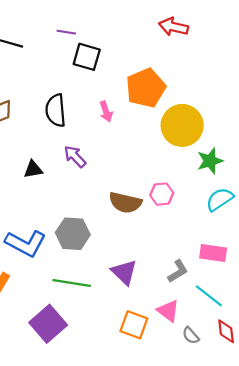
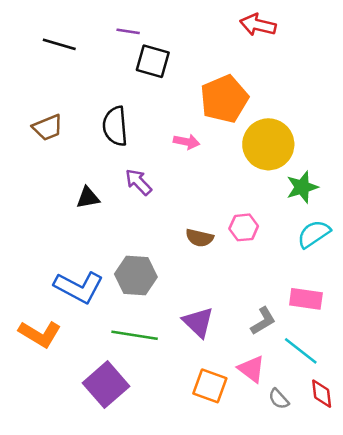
pink arrow: (106, 111) -> (187, 142), moved, turned -60
brown semicircle: (125, 203) -> (200, 238), size x0.7

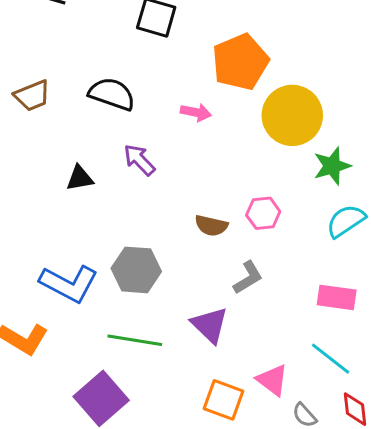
black semicircle: (115, 126) -> (112, 94), turned 114
gray L-shape: (263, 321) -> (248, 278), moved

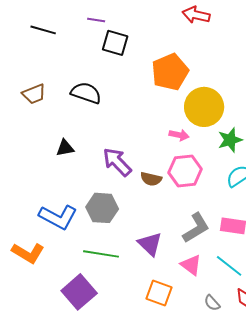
pink arrow: (196, 112) -> (179, 135), moved
purple arrow: (139, 160) -> (117, 162), moved, size x1.4
pink hexagon: (263, 213) -> (185, 171), size x1.5
gray L-shape: (248, 278) -> (196, 228), moved, size x1.4
pink triangle: (272, 380) -> (191, 265), moved

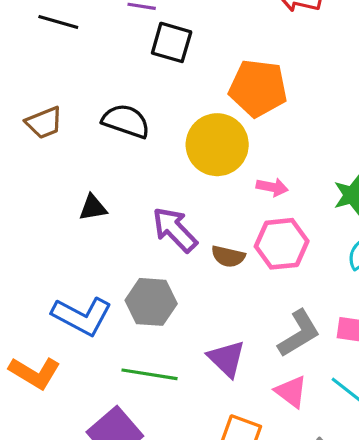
orange pentagon: (170, 72) -> (258, 88), turned 30
yellow circle: (204, 107) -> (217, 145), moved

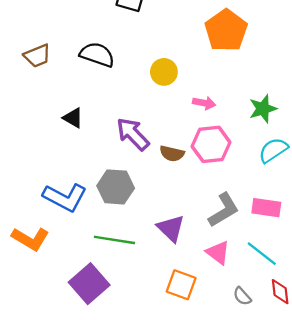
orange pentagon: (258, 88) -> (226, 30), moved, turned 30
yellow circle: (217, 145) -> (164, 72), size x0.6
black triangle: (93, 208) -> (73, 118), turned 40

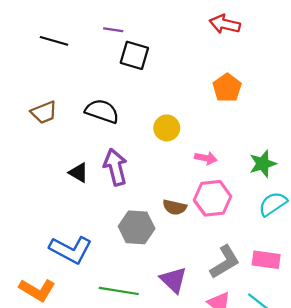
orange pentagon: (226, 30) -> (227, 88), size x0.7
purple arrow: (133, 134) -> (115, 167), moved, turned 30
gray hexagon: (116, 187) -> (137, 227), moved

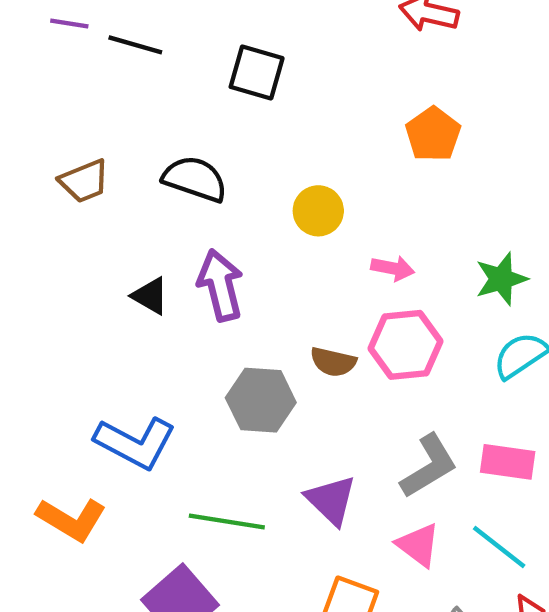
purple line: (113, 30) -> (69, 24), moved
black line: (54, 41) -> (135, 45), moved

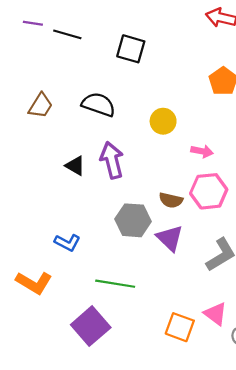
brown trapezoid: (84, 181) -> (41, 106), turned -36
blue L-shape: (135, 443) -> (67, 243), size x0.6
purple triangle: (331, 500) -> (170, 238), moved
pink triangle: (418, 545) -> (215, 314), moved

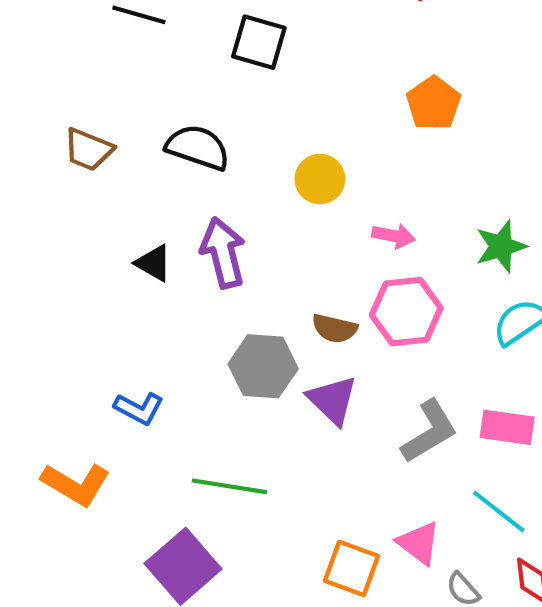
brown trapezoid: (41, 106) -> (88, 150), turned 80

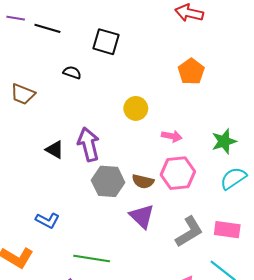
black semicircle: (198, 147) -> (72, 73), moved, size x0.6
gray hexagon: (263, 366) -> (108, 181), moved

